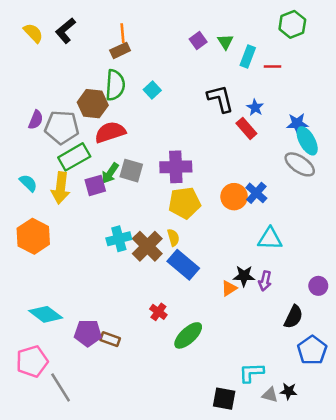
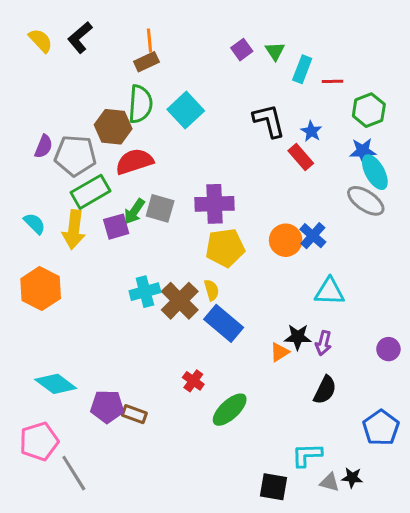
green hexagon: (292, 24) -> (369, 110), moved
cyan square: (152, 90) -> (186, 110), size x1.6
black semicircle: (294, 317) -> (325, 390), moved

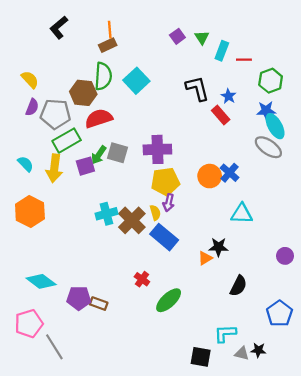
yellow semicircle: (41, 41) -> (30, 80), moved
purple arrow: (323, 343) -> (169, 203), moved

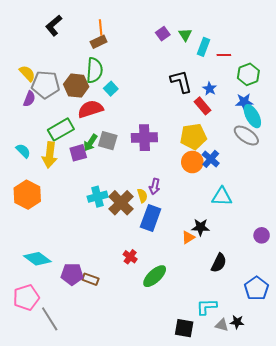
cyan square: (136, 81) -> (111, 89), moved, size x0.6
gray pentagon: (55, 114) -> (46, 85), moved
yellow pentagon: (165, 182) -> (193, 137), moved
blue rectangle: (164, 237) -> (151, 218), turned 70

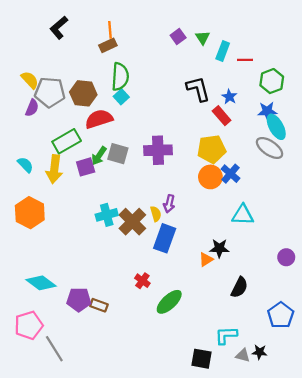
green semicircle: (94, 70) -> (120, 77), moved

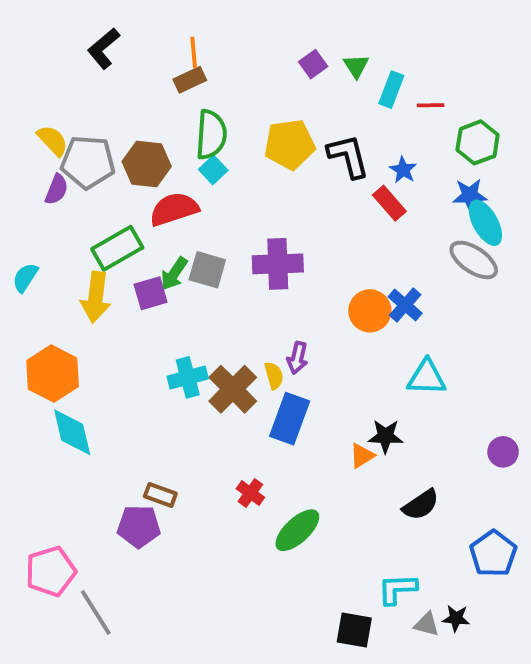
yellow pentagon: (212, 149) -> (290, 144), moved
cyan semicircle: (25, 165) -> (25, 278), moved, turned -102
cyan diamond: (41, 283) -> (72, 432), moved, turned 40
black semicircle: (239, 287) -> (421, 505), turned 30
brown rectangle: (99, 305) -> (160, 495), moved

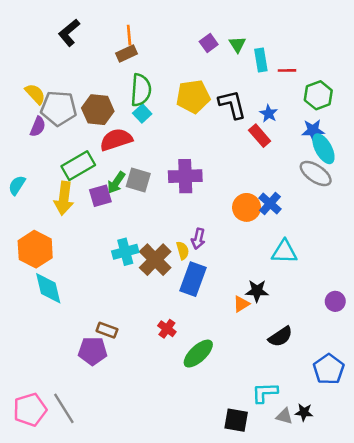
cyan rectangle: (391, 90) -> (261, 60), turned -30
pink pentagon: (51, 571) -> (30, 410), moved

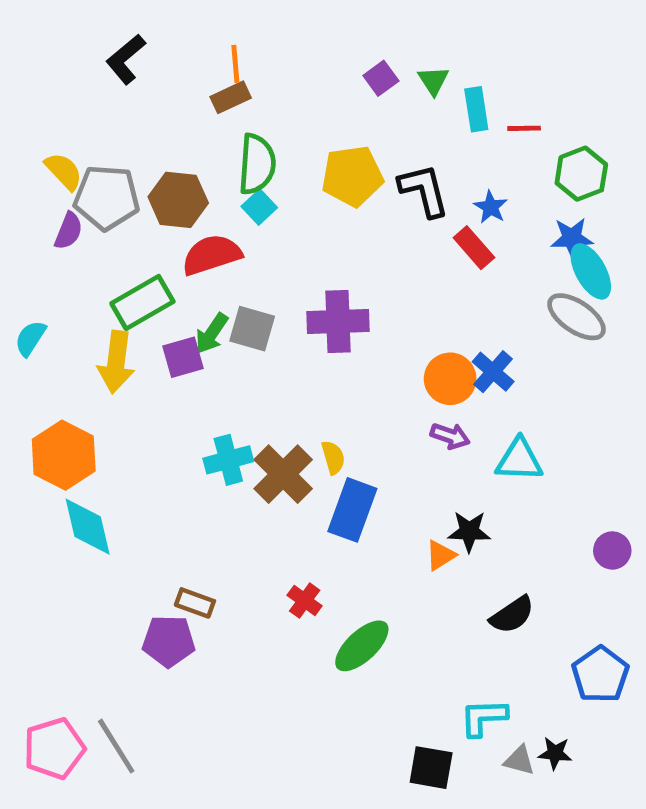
purple arrow: (198, 239) -> (450, 436), moved, turned -84

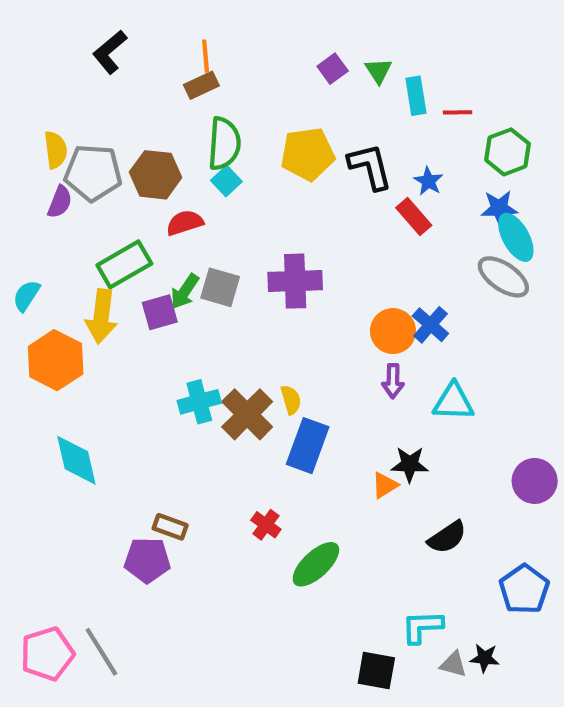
yellow semicircle: (64, 171) -> (56, 150), turned 36
red semicircle: (212, 255) -> (185, 223), size x0.7
purple arrow: (450, 436) -> (393, 381), turned 72
orange hexagon: (64, 455) -> (56, 360), moved
purple circle: (612, 550) -> (535, 481), size x1.4

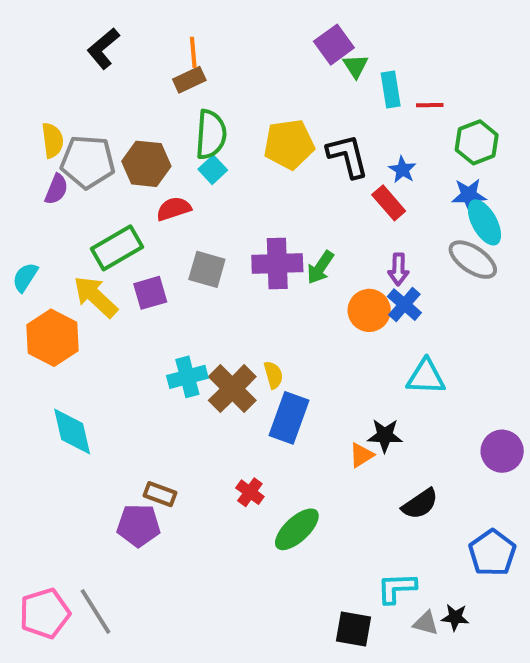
purple square: (333, 69) -> (334, 45), moved, size x1.4
green arrow: (185, 291) -> (320, 267), moved
yellow arrow: (101, 316) -> (96, 297), turned 126
purple arrow: (393, 381) -> (398, 269), moved

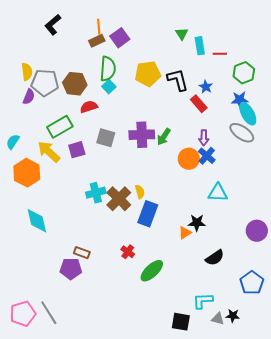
purple square: (334, 45) -> (120, 38), moved

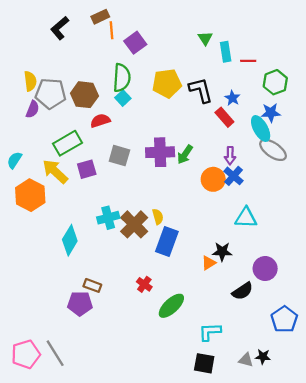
brown rectangle: (97, 41) -> (100, 17), moved
cyan ellipse: (248, 114) -> (261, 129), moved
cyan diamond: (37, 221) -> (70, 240), moved, turned 44
purple circle: (257, 231) -> (265, 269), moved
cyan L-shape: (203, 301) -> (210, 332), moved

